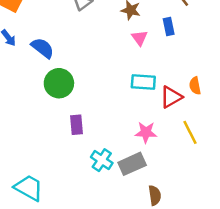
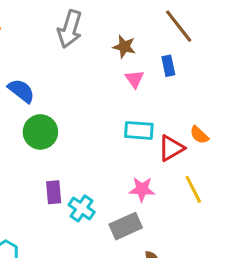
orange semicircle: (195, 86) -> (199, 135), turned -36
purple rectangle: (77, 125) -> (54, 192), moved
cyan cross: (102, 160) -> (82, 208), moved

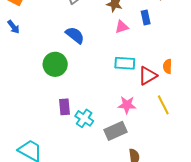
pink triangle: (135, 79) -> (122, 27), turned 48
blue semicircle: (21, 91) -> (75, 35), moved
orange semicircle: (199, 135) -> (167, 66), turned 48

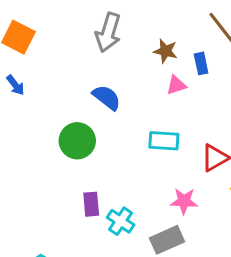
blue rectangle: (146, 18) -> (201, 63), moved
cyan rectangle: (125, 63) -> (164, 141), moved

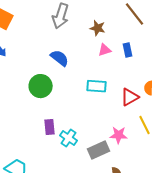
blue rectangle: (201, 63) -> (128, 50), moved
pink star: (184, 201) -> (119, 135), moved

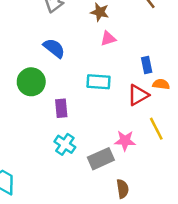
blue rectangle: (128, 50) -> (147, 65), moved
orange semicircle: (149, 88) -> (161, 84), turned 96
purple rectangle: (50, 127) -> (61, 108), moved

